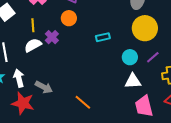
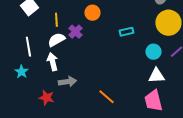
white arrow: (19, 78) -> (52, 62), moved
gray arrow: (44, 87) -> (67, 82), turned -36
red star: (23, 103) -> (46, 98), size x0.7
pink trapezoid: (144, 106) -> (153, 101), moved

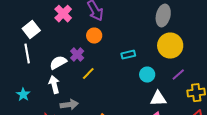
yellow line: (56, 20) -> (88, 74), moved, turned 48
white line: (28, 47) -> (27, 54), moved
cyan circle: (153, 52) -> (147, 75), moved

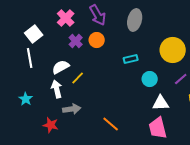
gray ellipse: (163, 16) -> (135, 20), moved
purple cross: (77, 55) -> (76, 41), moved
yellow line: (88, 74) -> (78, 78), moved

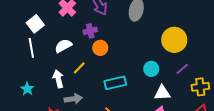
orange circle: (97, 40) -> (100, 48), moved
purple cross: (76, 41) -> (90, 31), moved, turned 32
cyan rectangle: (131, 59) -> (115, 83), moved, size x1.5
white semicircle: (61, 67) -> (63, 46), moved

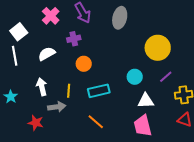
orange circle: (100, 48) -> (84, 64), moved
yellow line: (79, 68) -> (69, 91), moved, turned -40

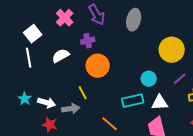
orange circle: (84, 64) -> (98, 66), size x1.5
white arrow: (42, 87) -> (47, 103), moved, turned 120
yellow line: (69, 91) -> (83, 93), turned -32
cyan rectangle: (99, 91) -> (133, 101), moved

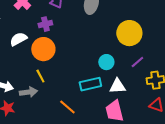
orange circle: (98, 66) -> (43, 49), moved

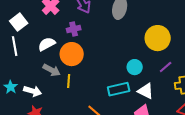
yellow line: (40, 76) -> (69, 81), turned 32
white triangle: (117, 86) -> (146, 91), turned 30
gray arrow: (28, 92) -> (52, 70), moved, turned 36

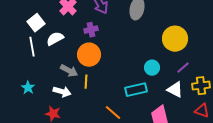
white semicircle: (47, 44) -> (55, 39), moved
white arrow: (33, 91) -> (62, 92), moved
white triangle: (146, 91) -> (175, 90), moved

